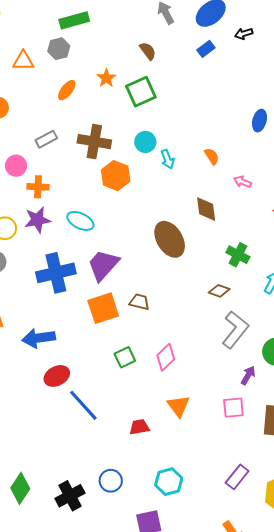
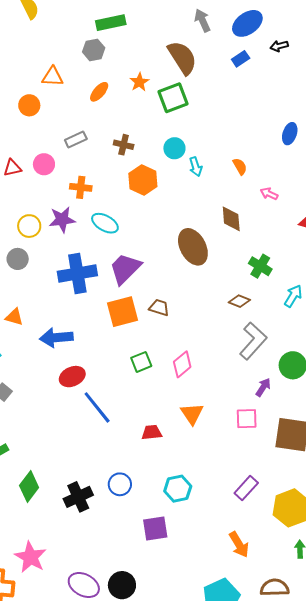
brown semicircle: (148, 51) -> (182, 58), size x1.8
orange triangle: (23, 61) -> (52, 77), moved
brown cross: (94, 142) -> (124, 145), size x0.6
orange cross: (38, 187) -> (81, 187), moved

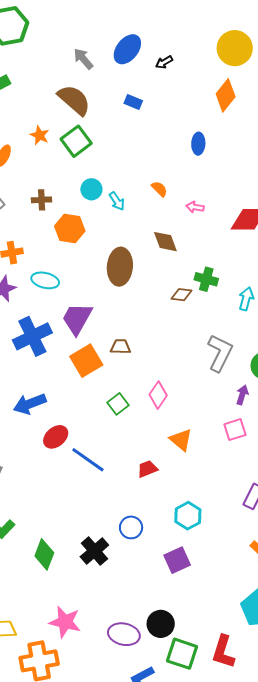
blue rectangle: (241, 59) -> (133, 102), moved, turned 72
brown ellipse: (193, 247) -> (120, 267), moved, turned 48
brown diamond: (239, 301) -> (181, 295), moved

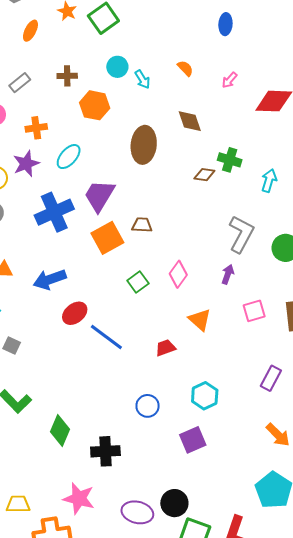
pink arrow: (195, 207) -> (229, 80), moved, turned -60
cyan ellipse: (45, 280) -> (69, 157), turned -64
purple arrow: (242, 395) -> (228, 274), moved
black cross: (94, 551) -> (105, 451), moved, turned 36

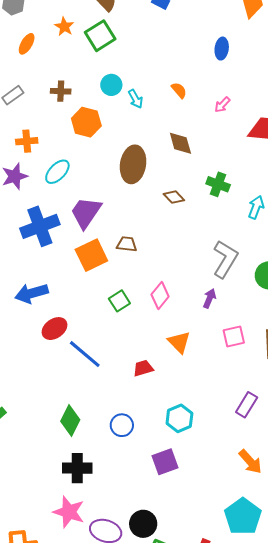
brown diamond: (204, 175) -> (174, 197), moved, turned 35
green diamond: (60, 430) -> (70, 421), moved
pink star: (79, 499) -> (69, 512), moved

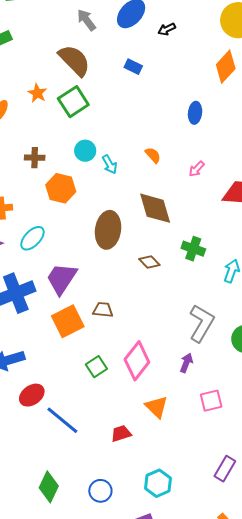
brown diamond: (180, 143) -> (155, 208), size x1.4
pink diamond: (160, 296) -> (137, 361), size x1.4

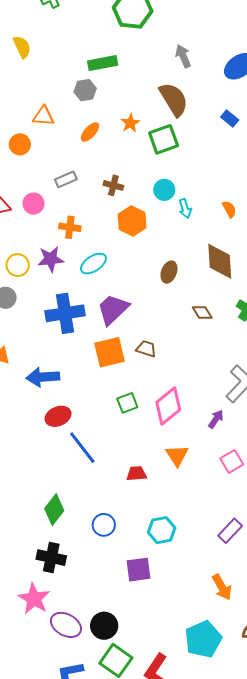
gray arrow: (86, 20) -> (183, 56), moved
brown ellipse: (108, 230) -> (169, 272), size x0.6
pink square: (211, 401) -> (232, 461), turned -30

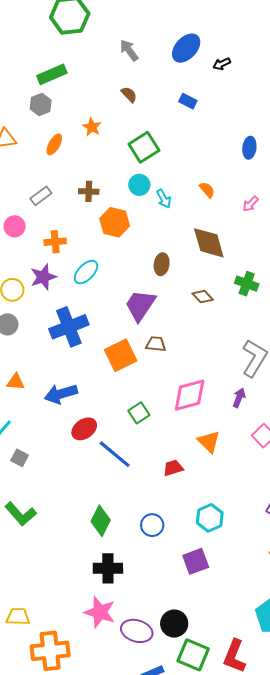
brown semicircle: (174, 99) -> (129, 94), size x0.5
green square: (164, 139) -> (144, 147), moved
purple trapezoid: (113, 309) -> (140, 305), moved
green square: (127, 403) -> (139, 413), moved
pink diamond: (168, 406) -> (190, 395), turned 36

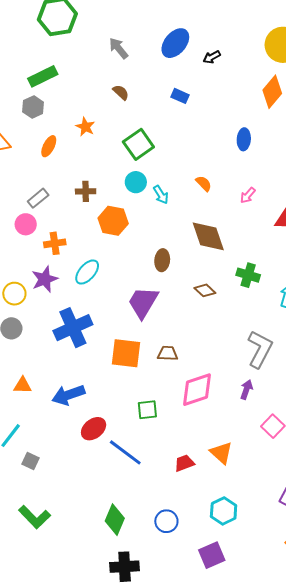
pink circle: (15, 226) -> (26, 224), moved
brown trapezoid: (156, 344) -> (168, 353), moved
orange square: (121, 355) -> (126, 353), turned 36
green square: (139, 413) -> (147, 410), turned 30
orange triangle: (209, 442) -> (221, 453), moved

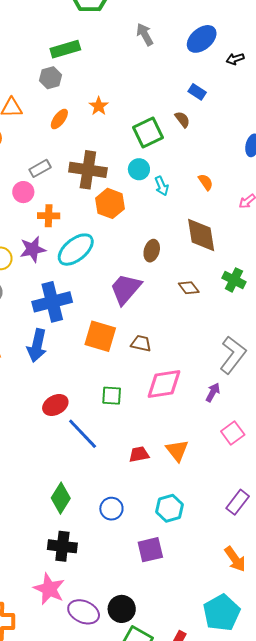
brown semicircle: (121, 92) -> (182, 119), moved
brown cross: (86, 191) -> (88, 170), size x1.8
cyan ellipse: (87, 272) -> (76, 250), size x1.4
blue arrow: (68, 395) -> (37, 345), moved, turned -68

